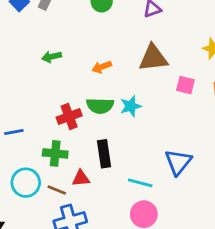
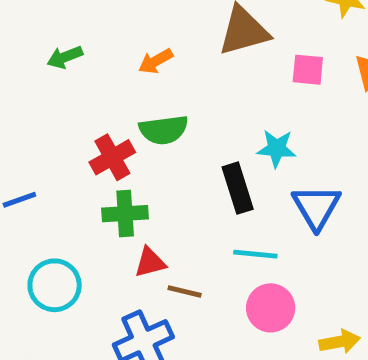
cyan star: (131, 106) -> (277, 148), moved, turned 30
green cross: (55, 153) -> (125, 214), moved
black rectangle: (104, 154) -> (238, 188), moved
brown line: (57, 190) -> (185, 292), moved

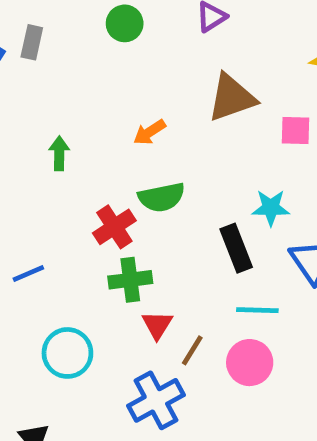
green arrow: (65, 57) -> (59, 153), moved, turned 116
red triangle: (150, 262) -> (157, 325), turned -40
brown line: (185, 292) -> (192, 350), turned -68
pink circle: (271, 308) -> (250, 363), moved

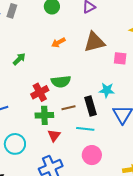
orange arrow: (149, 132) -> (58, 43), moved
green arrow: (59, 153) -> (19, 59), turned 40
cyan line: (257, 310) -> (85, 129), moved
brown line: (192, 350) -> (68, 108), moved, turned 40

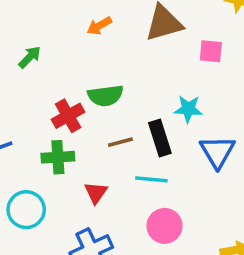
green cross: (44, 115) -> (58, 157), moved

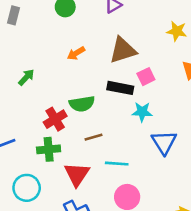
pink square: (211, 51) -> (146, 77), moved, turned -30
black rectangle: (160, 138) -> (120, 88), moved, turned -60
red triangle: (96, 193) -> (77, 174), size x1.5

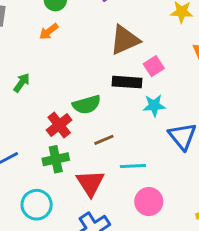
orange arrow: (76, 53) -> (49, 32), moved

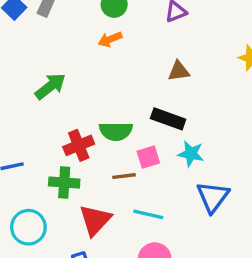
orange arrow: (49, 32) -> (110, 39), moved
brown triangle: (125, 40) -> (179, 71), size x0.6
pink square: (154, 66) -> (148, 157), moved
green arrow: (22, 83) -> (50, 86), size x1.4

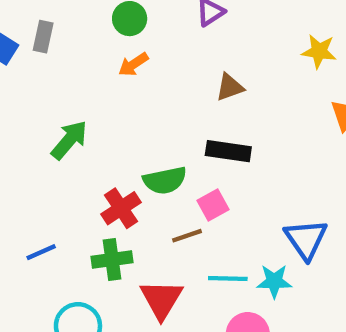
cyan star: (191, 154) -> (274, 281), moved

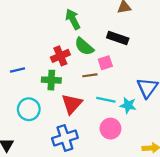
green arrow: (69, 140) -> (73, 19), moved, turned -78
green semicircle: (165, 180) -> (84, 46), turned 42

